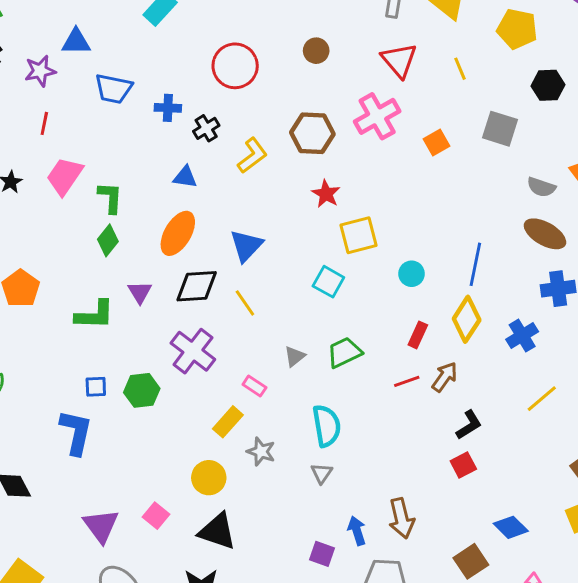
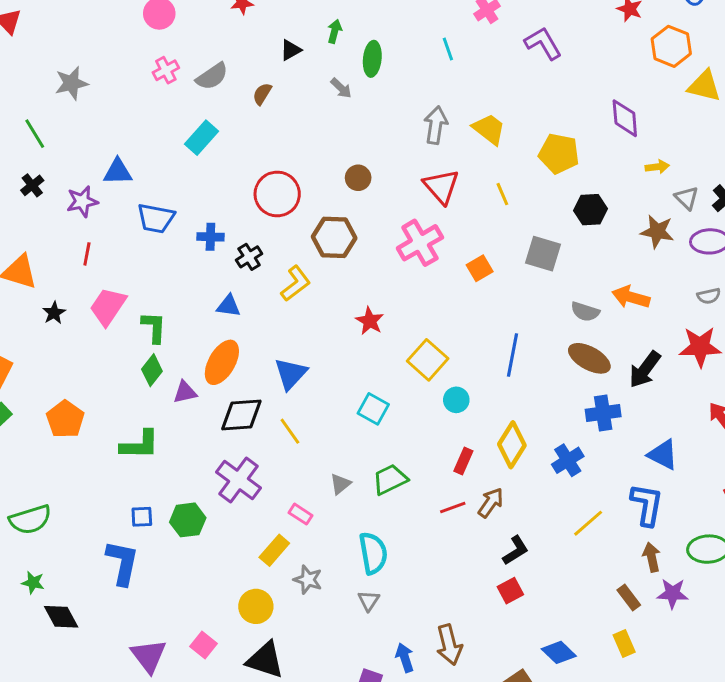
brown hexagon: (312, 133) -> (334, 237), moved
yellow square: (359, 235) -> (428, 360), moved, turned -33
blue line: (475, 264) -> (513, 355), moved
purple triangle: (140, 292) -> (185, 392), moved, turned 50

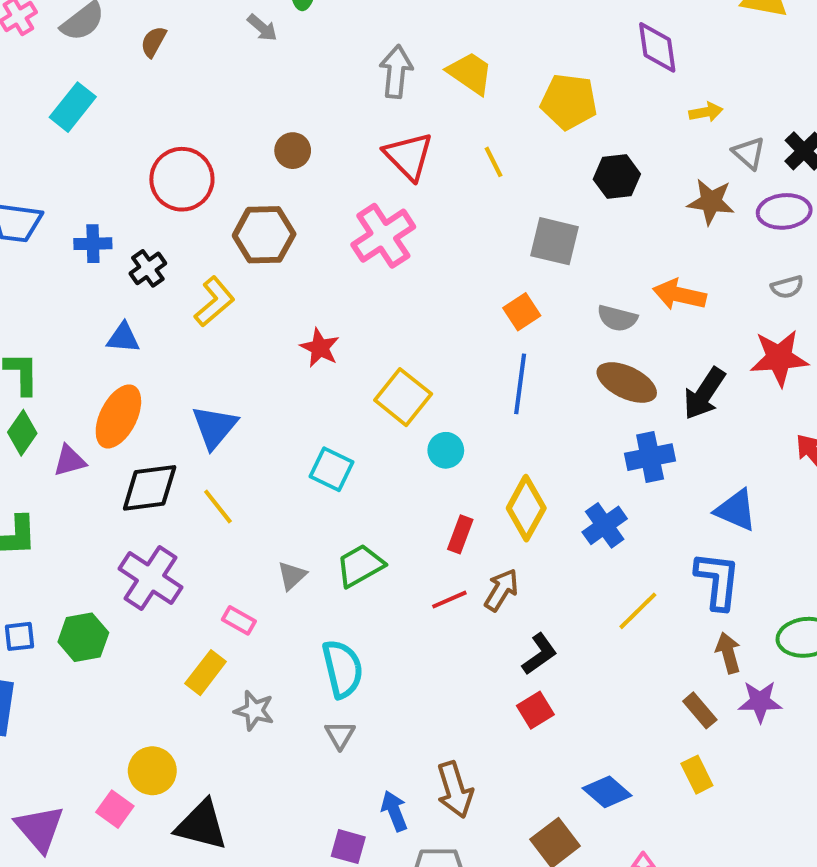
orange square: (480, 268) -> (522, 312), moved
yellow circle: (256, 606) -> (152, 771), moved

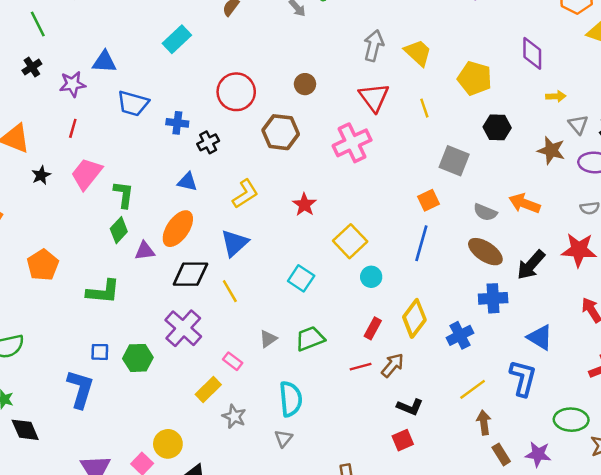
yellow L-shape: (214, 302) -> (245, 194), moved
brown arrow: (728, 653) -> (484, 423), moved
black L-shape: (540, 654) -> (410, 407), turned 50

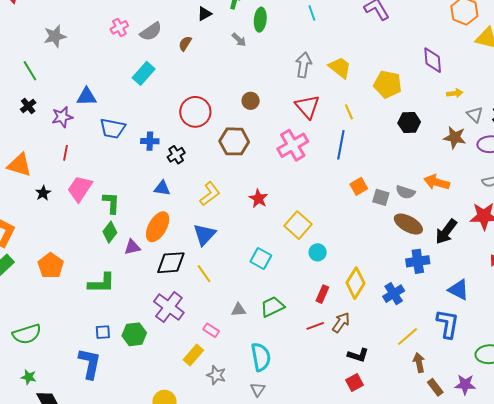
gray square: (454, 161) -> (381, 197), moved, size x0.7
blue line: (421, 243) -> (341, 145), moved
gray triangle: (268, 339) -> (238, 310), turned 35

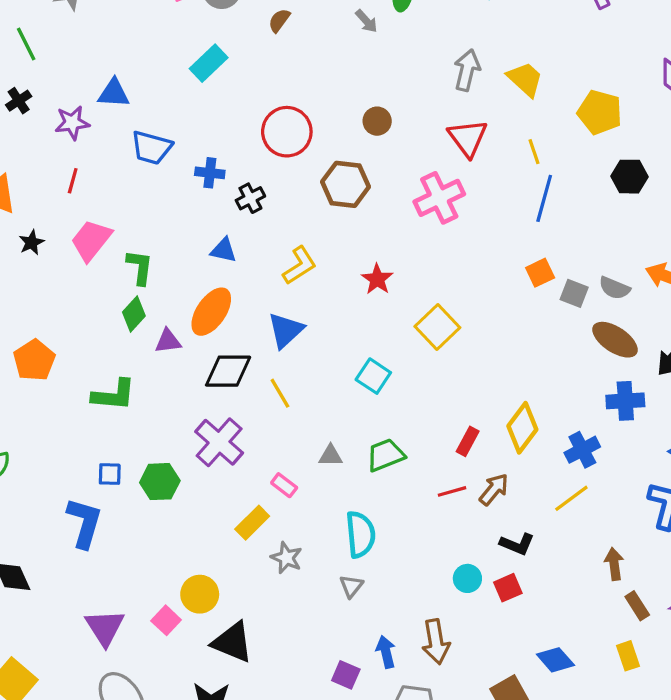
blue line: (341, 145) -> (544, 198), moved
cyan circle: (318, 252) -> (467, 578), moved
yellow line: (408, 337) -> (571, 498), moved

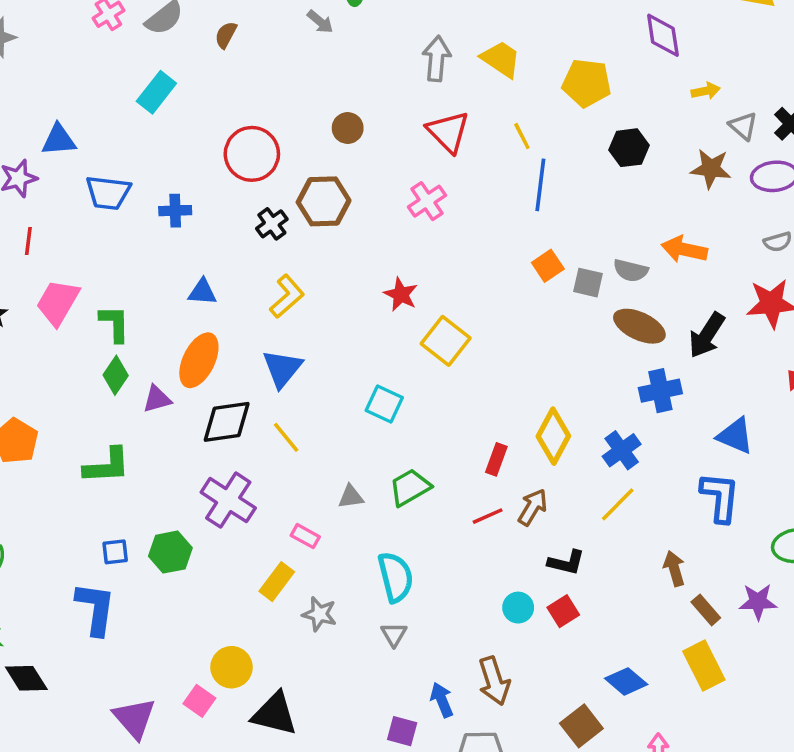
black cross: (250, 198) -> (272, 224), moved
pink cross: (439, 198) -> (427, 201), size x0.7
red star: (377, 279) -> (401, 294), moved
yellow rectangle: (628, 656) -> (704, 666), size x1.5

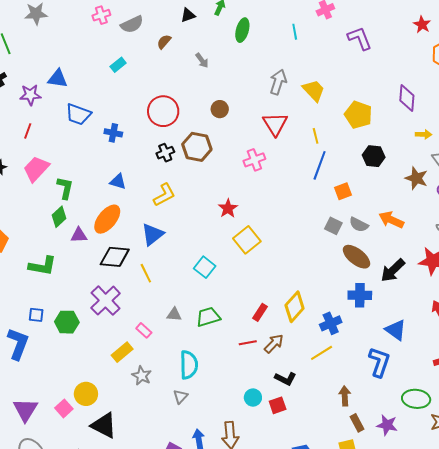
gray arrow: (320, 22) -> (202, 60), moved
cyan rectangle: (156, 92) -> (118, 65), size x0.7
orange square: (548, 266) -> (343, 191), moved

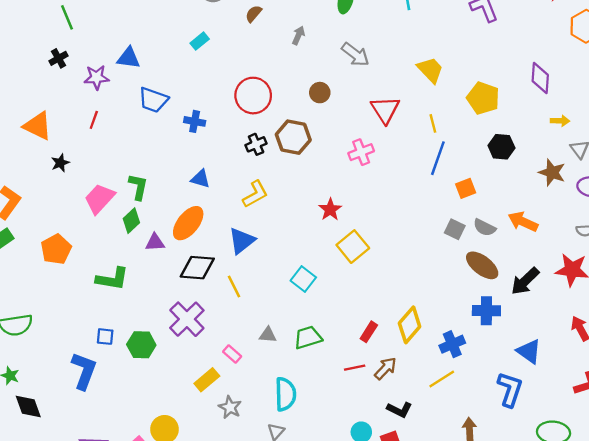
gray arrow: (202, 60) -> (298, 35), turned -119
gray arrow: (278, 82) -> (355, 54), moved, turned 110
pink trapezoid: (36, 169) -> (100, 199), moved

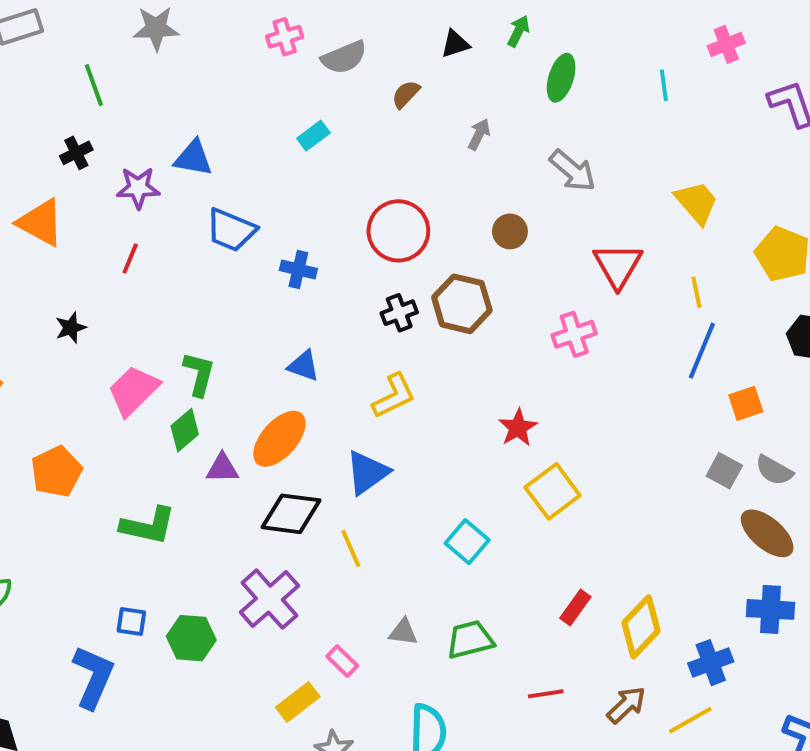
orange triangle: (38, 126) -> (41, 223), moved
red rectangle: (369, 332) -> (575, 607), moved
brown arrow: (385, 368) -> (626, 705), moved

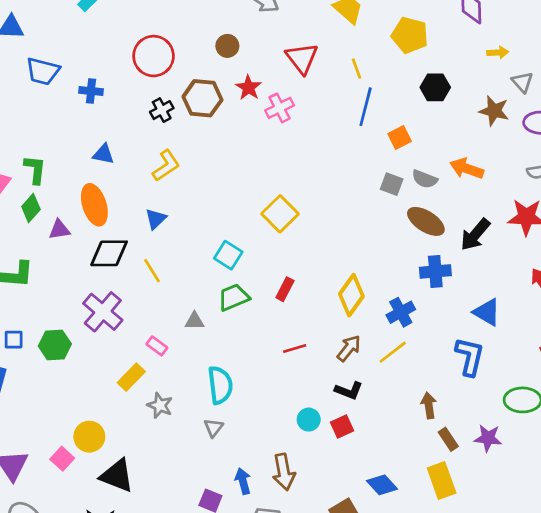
red star: (518, 428) -> (248, 88), moved
orange ellipse: (279, 439) -> (94, 205), turned -51
blue triangle: (367, 473) -> (156, 219), size x0.7
red rectangle: (575, 607) -> (285, 289), moved
green trapezoid: (470, 640) -> (234, 297), moved

